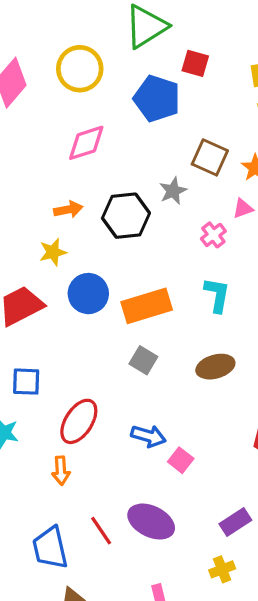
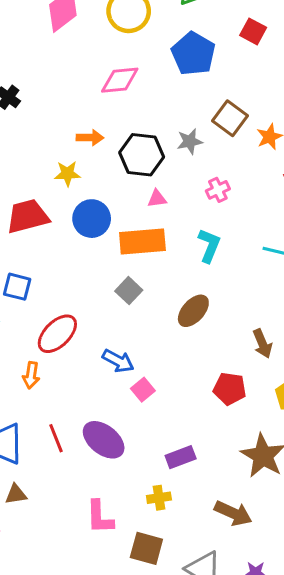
red square: (195, 63) -> (253, 31), moved
pink triangle: (243, 209) -> (157, 199), moved
brown ellipse: (215, 367) -> (193, 311), turned -44

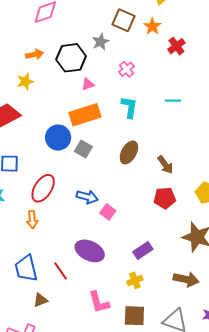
blue circle: (92, 219) -> (58, 138), moved
brown arrow: (262, 344) -> (165, 165), moved
red line: (56, 438) -> (61, 271), moved

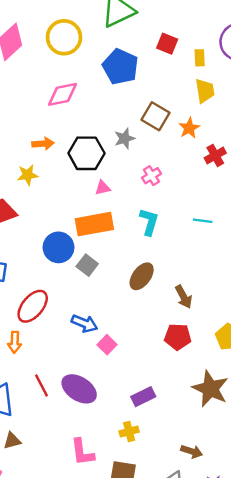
red line: (61, 271) -> (42, 385), moved
brown arrow: (186, 279) -> (192, 451), moved, size x0.7

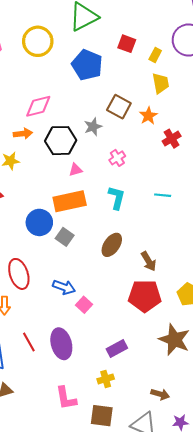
yellow rectangle: (200, 58) -> (155, 55), turned 32
pink diamond: (63, 94) -> (38, 106), moved
red ellipse: (33, 306) -> (19, 274), turned -56
red pentagon: (178, 337) -> (145, 296), size x1.4
purple ellipse: (79, 389) -> (61, 344), turned 44

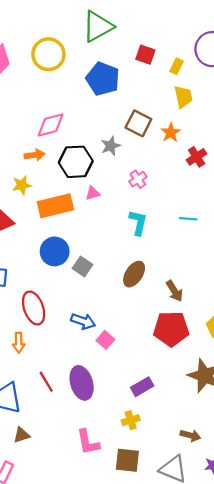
orange rectangle: (70, 201) -> (55, 206), moved

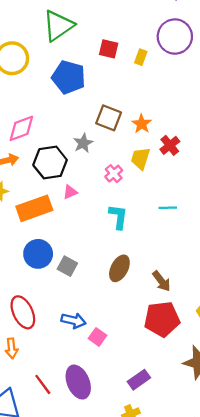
yellow trapezoid: (183, 97) -> (140, 159), moved, turned -145

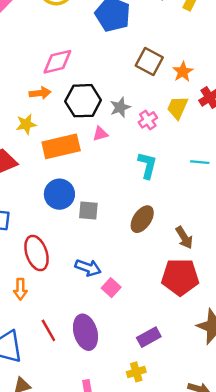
gray star: (83, 143) -> (120, 107), moved
gray square: (67, 266) -> (88, 210), turned -30

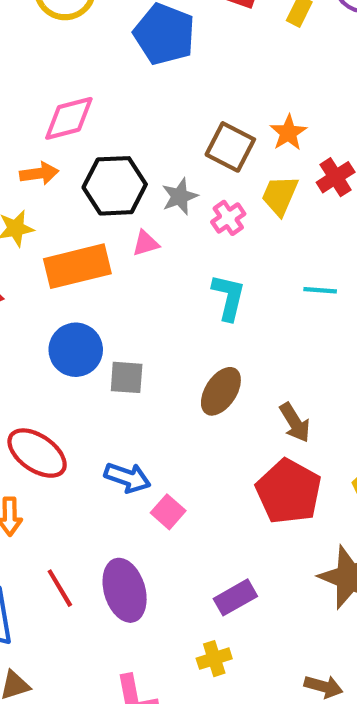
brown square: (149, 61) -> (230, 147), moved
red ellipse: (37, 253) -> (37, 453), turned -36
red pentagon: (180, 277) -> (289, 492), turned 30

